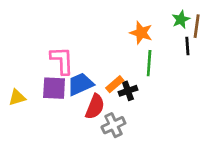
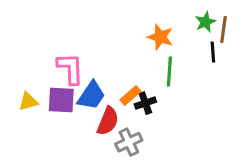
blue trapezoid: (80, 84) -> (91, 96), turned 148
yellow triangle: (17, 97) -> (28, 102), moved

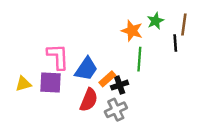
green star: (205, 22) -> (155, 21), moved
blue trapezoid: (91, 96) -> (86, 69), moved
gray cross: (129, 142) -> (116, 110), moved

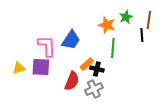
blue trapezoid: (86, 69) -> (71, 40), moved
black cross: (120, 85) -> (97, 69), turned 32

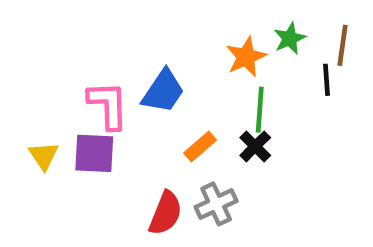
orange star: (107, 25) -> (246, 57), turned 30
yellow triangle: (19, 68) -> (44, 156), turned -48
black cross: (97, 69) -> (255, 146), moved, turned 32
red semicircle: (72, 81) -> (166, 213), moved

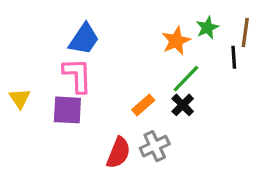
blue trapezoid: (163, 91) -> (84, 39), moved
green line: (260, 110) -> (186, 79), turned 40
yellow triangle: (44, 156) -> (20, 98), moved

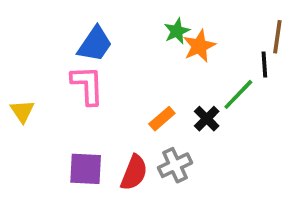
green star: (207, 28) -> (177, 31), moved
green line: (186, 79) -> (238, 94), moved
purple square: (67, 110) -> (86, 169), moved

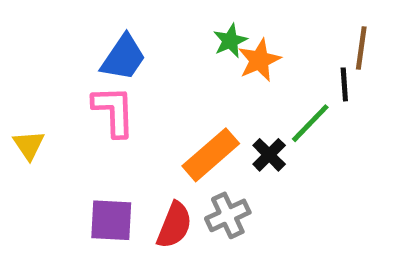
orange rectangle: (162, 119) -> (211, 155), size x1.6

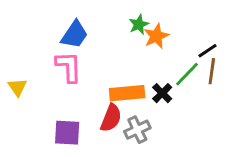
brown line: (361, 48) -> (212, 71), moved
black line: (344, 84) -> (207, 51), turned 60
orange rectangle: (211, 155) -> (127, 93), turned 36
red semicircle: (174, 225) -> (111, 118), moved

